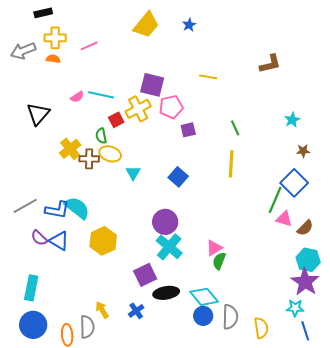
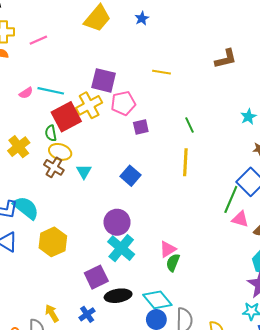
red square: (116, 120) -> (66, 117), size x1.8
brown cross: (89, 159) -> (54, 167), moved, turned 30

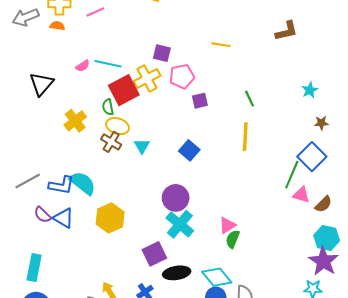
purple square: (104, 80) -> (162, 53), size x0.7

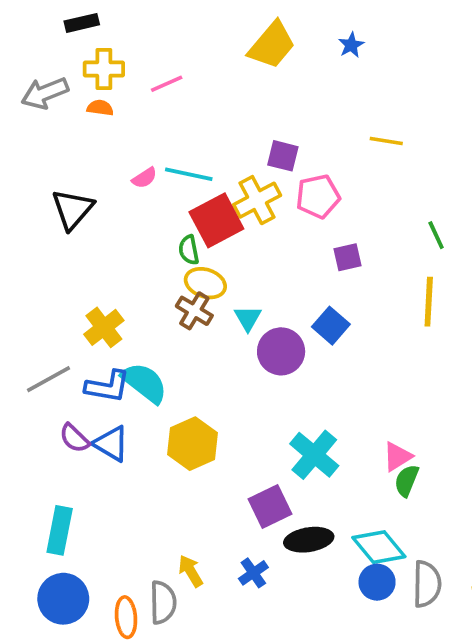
purple square: (200, 101) -> (347, 257), moved
yellow cross: (75, 121) -> (104, 327), moved
purple circle: (176, 198) -> (281, 351), moved

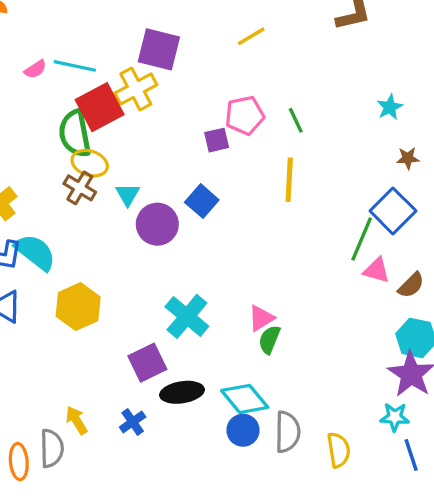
yellow line: (386, 141) -> (251, 36), turned -40
purple square: (283, 156) -> (159, 49), size x1.5
pink pentagon: (318, 196) -> (245, 115), moved
green semicircle: (189, 250) -> (75, 134), size x1.8

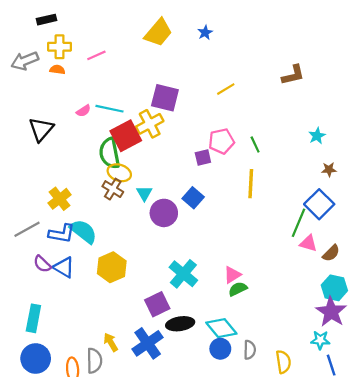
green semicircle: (269, 340) -> (238, 289), turned 42
blue cross: (133, 422) -> (148, 343), size x1.8
gray semicircle: (288, 432) -> (250, 350), size x0.7

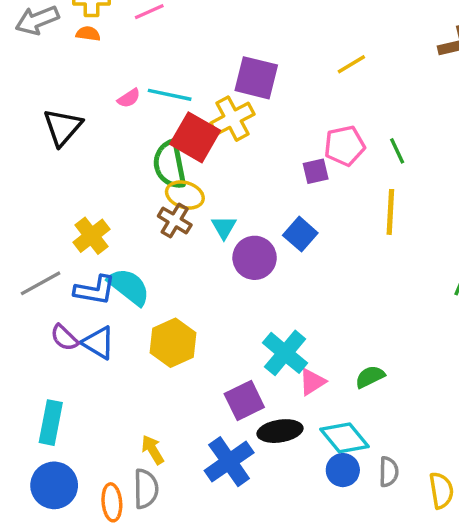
red square: (126, 136) -> (195, 137), turned -32
pink triangle: (232, 275) -> (312, 382), moved
yellow arrow: (111, 342) -> (153, 450), moved

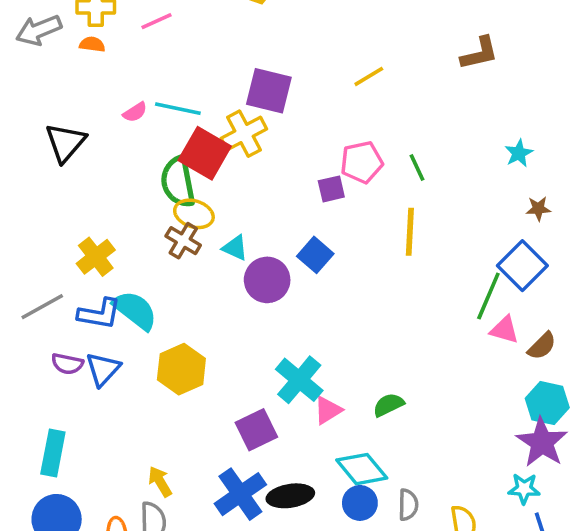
cyan triangle: (224, 227) -> (235, 248), turned -36
purple semicircle: (64, 338) -> (67, 364), turned -32
blue triangle: (98, 343) -> (103, 369), turned 42
black ellipse: (280, 431) -> (290, 496), moved

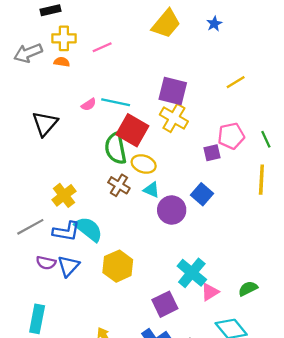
yellow cross: (244, 134) -> (174, 118), moved, turned -32
yellow ellipse: (194, 214) -> (144, 164), moved

